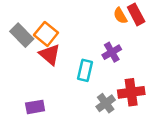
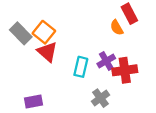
orange semicircle: (120, 16) -> (117, 28), moved
purple cross: (112, 52) -> (106, 61), moved
red cross: (131, 92) -> (125, 70), moved

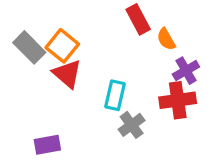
red rectangle: (129, 14) -> (138, 19), moved
purple cross: (106, 61) -> (186, 71), moved
gray cross: (100, 98) -> (132, 125), moved

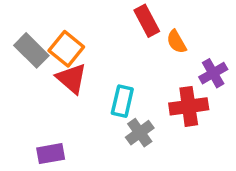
purple cross: (186, 71) -> (213, 73), moved

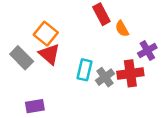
gray rectangle: (31, 50) -> (22, 58), moved
gray cross: (140, 133) -> (105, 77), moved

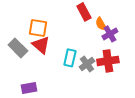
orange square: (46, 34) -> (38, 28), turned -30
purple cross: (147, 50) -> (110, 34), moved

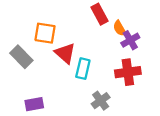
red triangle: (41, 45) -> (65, 53), moved
gray cross: (87, 64) -> (101, 101), moved

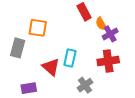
red triangle: (65, 53) -> (51, 67), moved
gray rectangle: (21, 57) -> (18, 48), turned 60

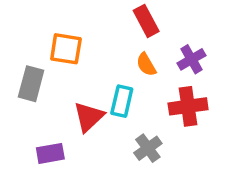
orange semicircle: (101, 24) -> (146, 65), moved
red triangle: (51, 67) -> (89, 117), turned 36

